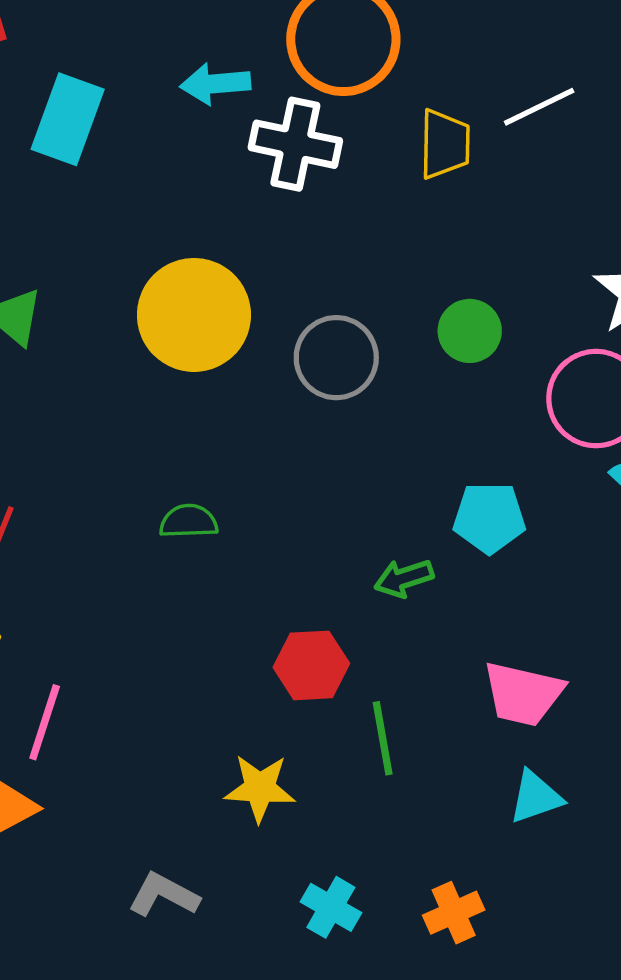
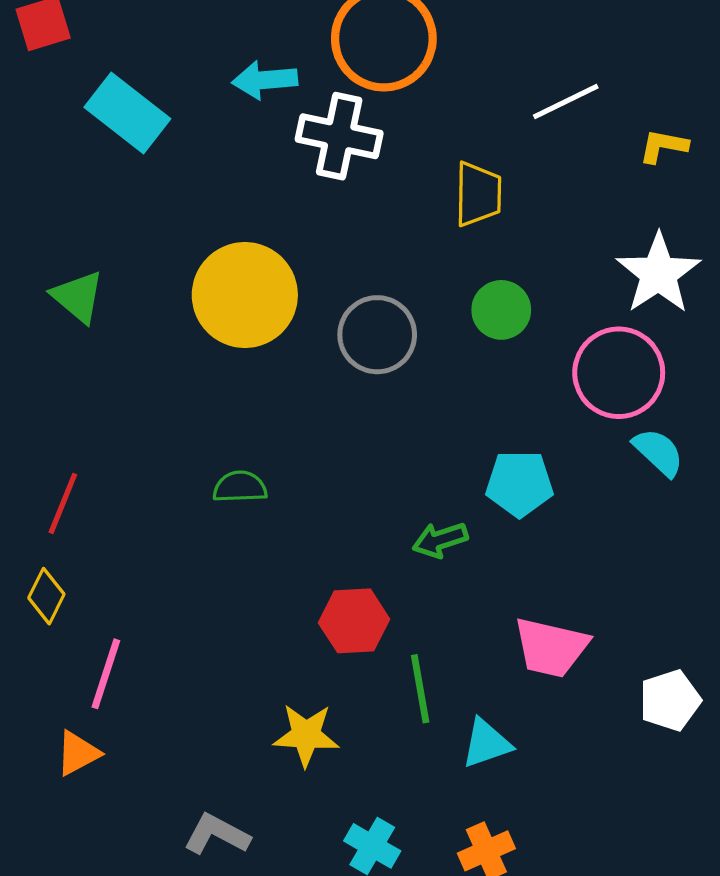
cyan rectangle: (68, 119) -> (127, 113), turned -72
yellow trapezoid: (445, 144) -> (478, 194), moved
cyan triangle: (536, 797) -> (486, 743), moved

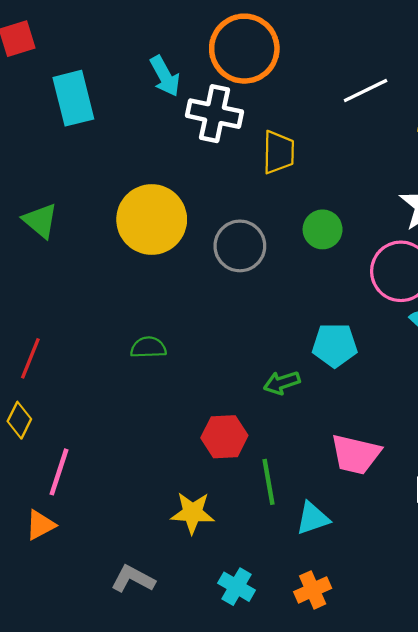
cyan arrow: (265, 80) -> (165, 76), turned -114
cyan rectangle: (127, 113) -> (73, 98), turned 38
yellow trapezoid: (478, 194) -> (278, 152), moved

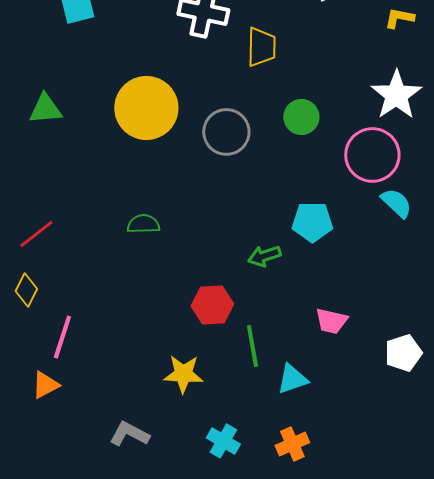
green triangle: (40, 221) -> (45, 109), turned -45
red line: (30, 358) -> (36, 234), turned 30
pink trapezoid: (356, 454) -> (331, 321), size x0.7

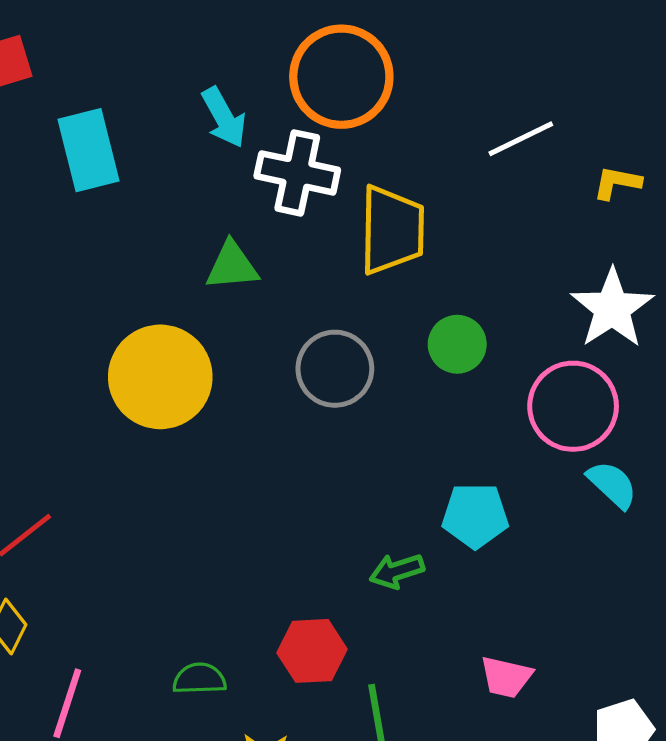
yellow trapezoid: (261, 47) -> (392, 230), size x1.4
yellow circle: (146, 108) -> (160, 377), moved
green triangle: (45, 109) -> (232, 266), moved
green semicircle: (143, 224) -> (199, 679), moved

